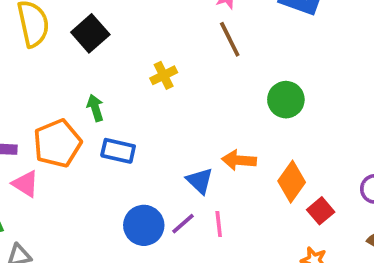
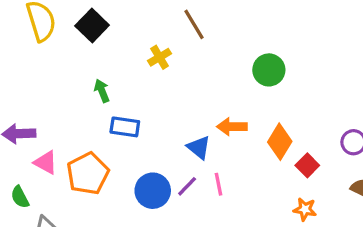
brown line: (230, 39) -> (194, 24), moved
orange pentagon: (57, 143) -> (88, 174), moved

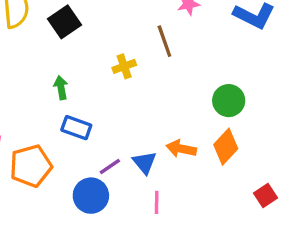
orange diamond: (280, 142) -> (226, 147), moved
red square: (307, 165) -> (266, 196), moved
purple line: (187, 186) -> (110, 166), moved

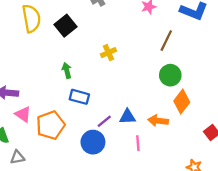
brown line: (164, 41) -> (166, 41), moved, turned 50
green circle: (229, 101) -> (170, 75), moved
orange arrow: (181, 149) -> (158, 121), moved
blue triangle: (145, 162) -> (128, 117), turned -48

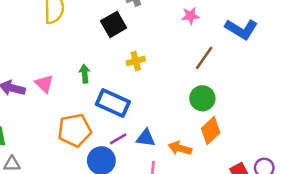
black square: (65, 26) -> (114, 24), moved
blue rectangle: (79, 97) -> (113, 103), moved, size x1.4
pink triangle: (23, 114) -> (44, 84), moved
orange pentagon: (51, 125) -> (75, 130), moved

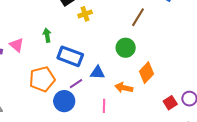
yellow cross: (136, 61) -> (85, 14), moved
green circle: (202, 98) -> (126, 48), moved
blue triangle: (146, 138) -> (97, 73), moved

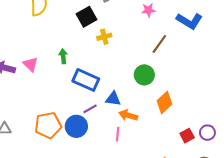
orange pentagon: (42, 79) -> (48, 125), moved
orange arrow: (124, 88) -> (128, 115), moved

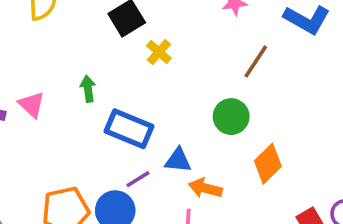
yellow cross: (104, 37) -> (159, 52), turned -32

